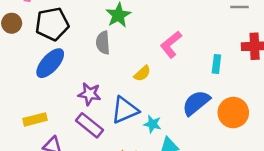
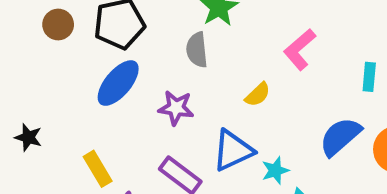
purple star: (90, 94) -> (176, 108), moved
yellow rectangle: (35, 119) -> (98, 169), turned 75
cyan star: (152, 124) -> (275, 171), turned -30

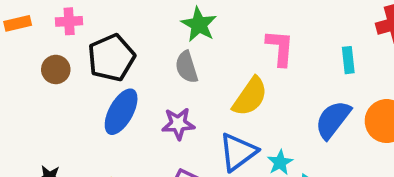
pink L-shape: (300, 49) -> (280, 48), turned 147
yellow semicircle: (258, 95) -> (250, 97), size x1.6

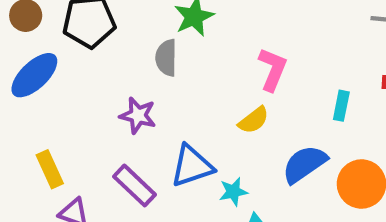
yellow semicircle: (250, 97) -> (254, 120), moved, size x0.7
blue ellipse: (121, 112) -> (34, 75), moved

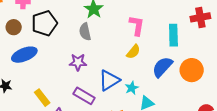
blue ellipse: (34, 75) -> (24, 55), turned 35
cyan rectangle: (341, 106) -> (173, 35), size x1.5

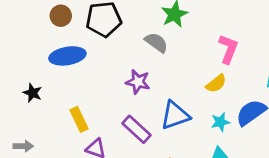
gray semicircle: (85, 32) -> (156, 42), turned 126
cyan star: (132, 88) -> (220, 122), moved

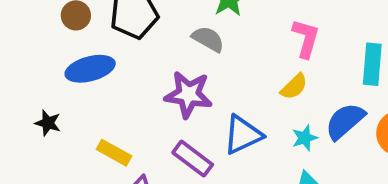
purple star: (138, 82) -> (188, 94), size x1.4
yellow rectangle: (79, 119) -> (114, 153), turned -30

